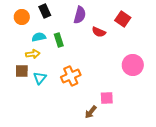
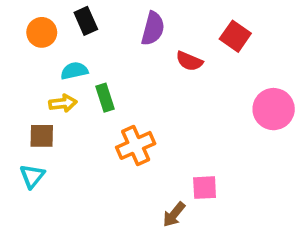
green rectangle: (59, 40) -> (105, 98), moved
pink circle: (133, 65) -> (274, 109), moved
cyan triangle: (40, 78) -> (32, 176), moved

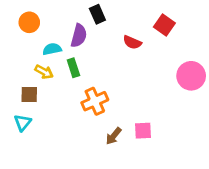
black rectangle: (86, 21) -> (97, 14), moved
purple semicircle: (153, 29) -> (79, 36), moved
yellow arrow: (63, 103) -> (44, 72), turned 36
brown arrow: (174, 214) -> (114, 136), moved

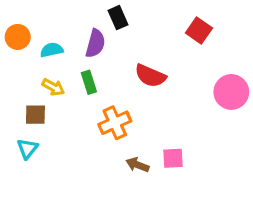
orange circle: (29, 22) -> (18, 37), moved
red semicircle: (132, 42) -> (150, 76), moved, size x1.4
cyan semicircle: (52, 49) -> (52, 50), moved
brown arrow: (114, 136) -> (137, 165), turned 72

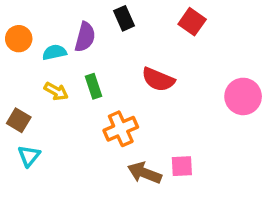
red square: (199, 30) -> (192, 22), moved
purple semicircle: (95, 43) -> (85, 37), moved
brown square: (35, 115) -> (19, 120), moved, turned 30
brown arrow: (137, 165) -> (144, 173), size x1.4

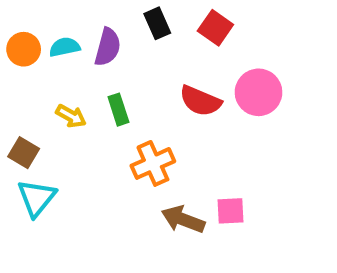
red square: (192, 22) -> (215, 28), moved
cyan semicircle: (54, 52) -> (65, 47), moved
pink circle: (243, 96) -> (259, 92), moved
cyan triangle: (29, 156) -> (37, 198), size x1.4

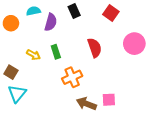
red square: (215, 28) -> (111, 13), moved
cyan semicircle: (65, 47) -> (33, 11), moved
pink circle: (259, 92) -> (134, 44), moved
red semicircle: (200, 101) -> (95, 48), turned -132

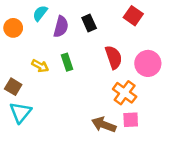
cyan semicircle: (33, 11) -> (40, 13), turned -40
black rectangle: (74, 11) -> (89, 23), moved
pink circle: (134, 44) -> (148, 63), moved
orange cross: (72, 77) -> (125, 93), moved, turned -30

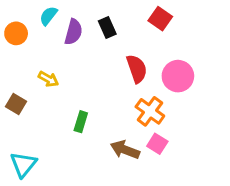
green rectangle: (67, 62) -> (81, 122), moved, turned 35
cyan triangle: (21, 112) -> (23, 164), moved
pink square: (131, 120) -> (157, 144), turned 35

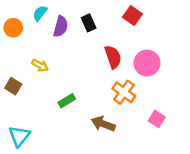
green rectangle: (81, 122) -> (67, 101), turned 42
pink square: (157, 144) -> (157, 119), moved

